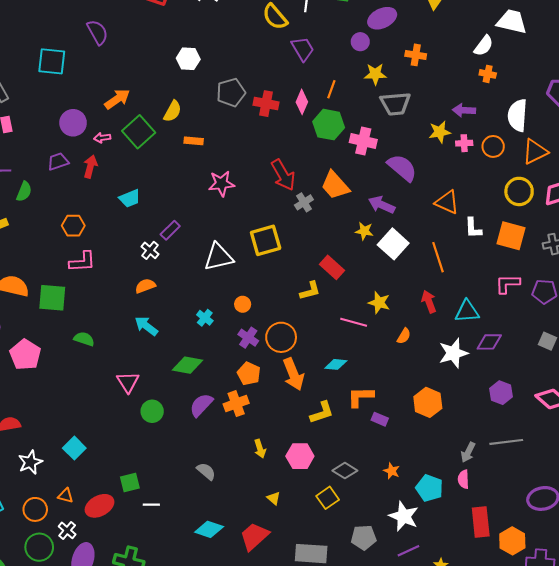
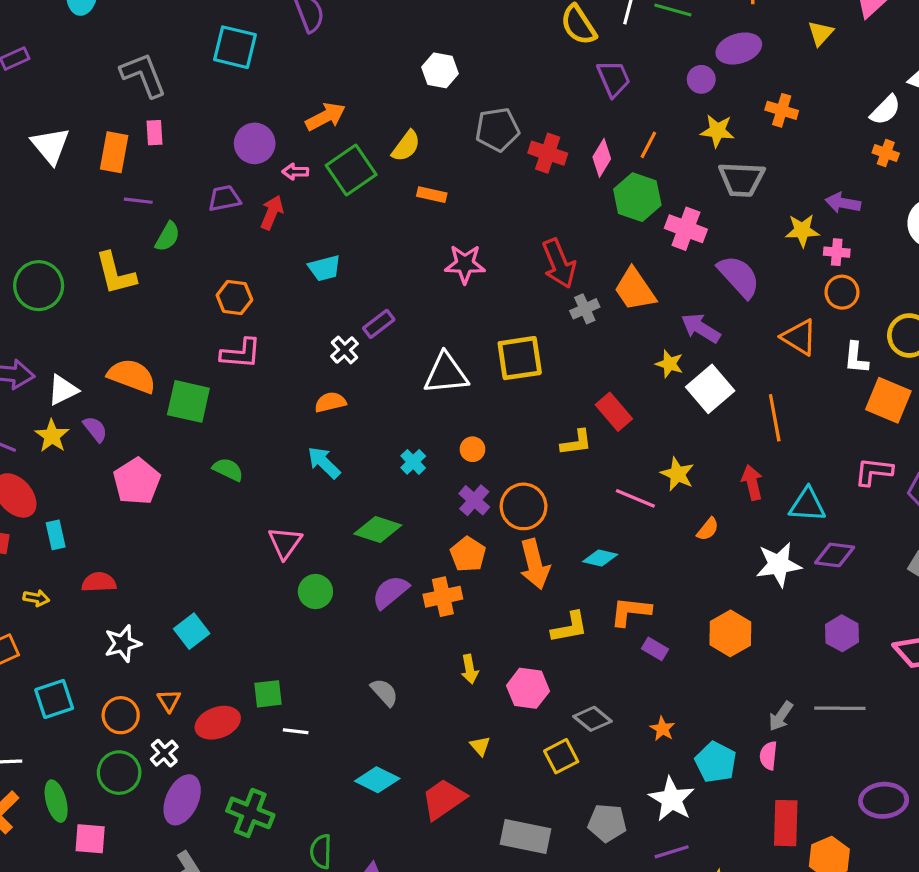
orange circle: (493, 146) -> (842, 292), moved
white L-shape: (473, 228) -> (856, 358), moved
orange triangle: (66, 496) -> (169, 701), turned 35

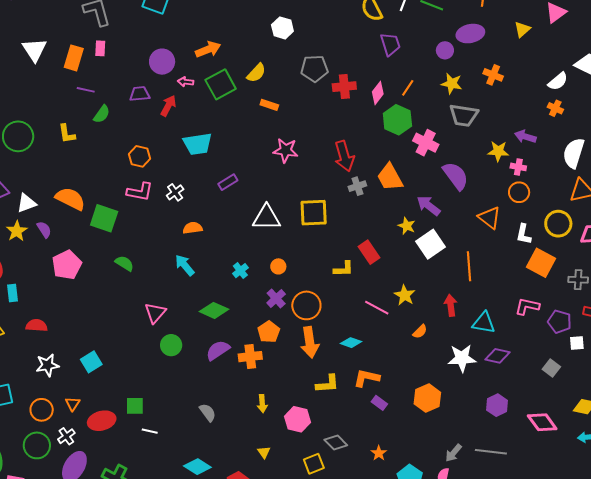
red cross: (548, 153) -> (344, 87), turned -30
cyan trapezoid: (324, 268) -> (198, 144), size x1.4
yellow L-shape: (115, 273) -> (67, 134), size x0.7
white cross: (345, 350) -> (175, 192), moved

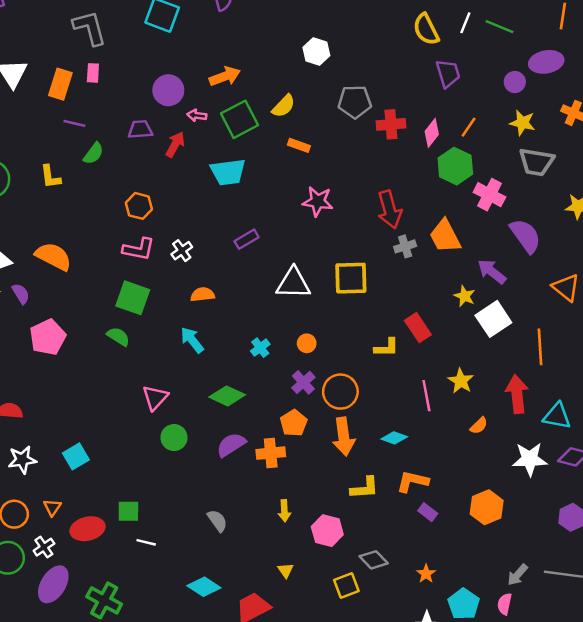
cyan trapezoid: (198, 144) -> (228, 172), moved
green square: (104, 218) -> (133, 298), moved
red arrow: (451, 305) -> (517, 394), size x1.4
pink line: (377, 308) -> (426, 396), turned 50

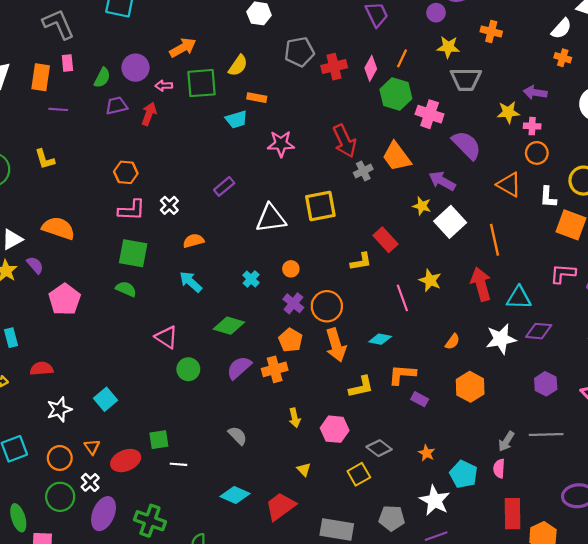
green square: (240, 119) -> (202, 83), turned 32
green semicircle: (93, 153) -> (102, 78), moved
cyan trapezoid: (228, 172) -> (236, 119), moved, size x0.7
pink triangle: (155, 398) -> (166, 337), turned -30
orange semicircle: (479, 426) -> (452, 342), moved

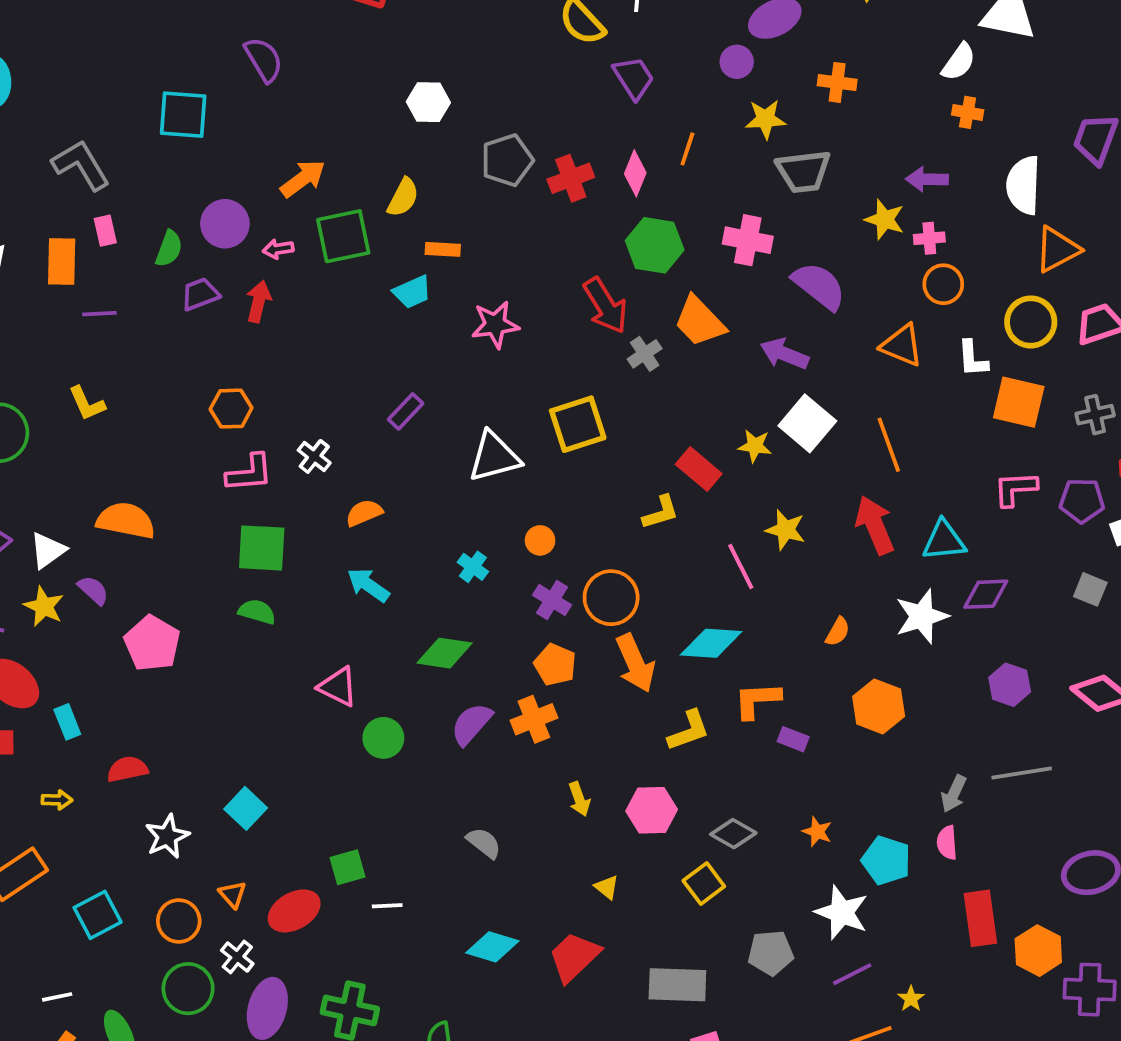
green hexagon: (396, 94) -> (655, 245), moved
yellow star: (508, 112) -> (885, 220), turned 30
yellow star: (422, 206) -> (755, 446), moved
cyan diamond: (380, 339) -> (711, 643), size x1.5

